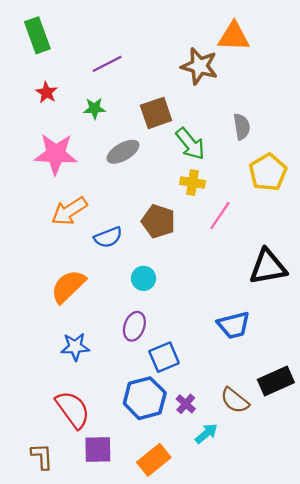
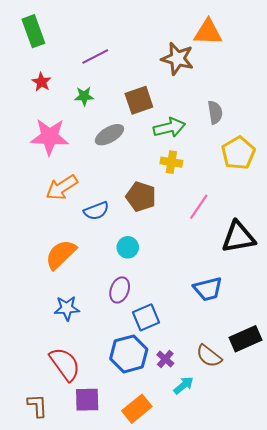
green arrow: (190, 144) -> (169, 128), turned -64
pink line: (220, 216) -> (199, 207), moved

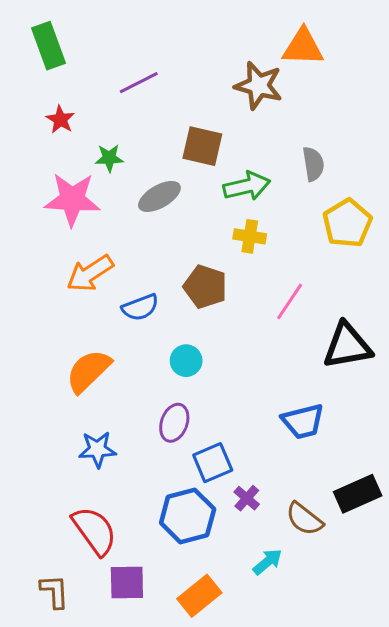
green star: (84, 96) -> (109, 158), moved
brown square: (139, 100) -> (202, 146), turned 32
purple cross: (165, 359) -> (247, 498), moved

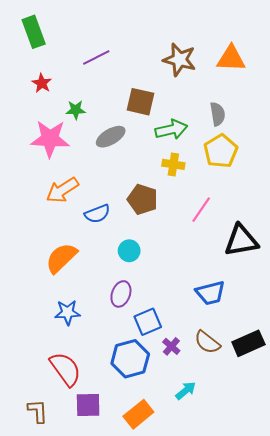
orange triangle: (303, 47) -> (231, 59), moved
yellow pentagon: (347, 223) -> (221, 151), moved
brown semicircle: (304, 519) -> (207, 342), moved

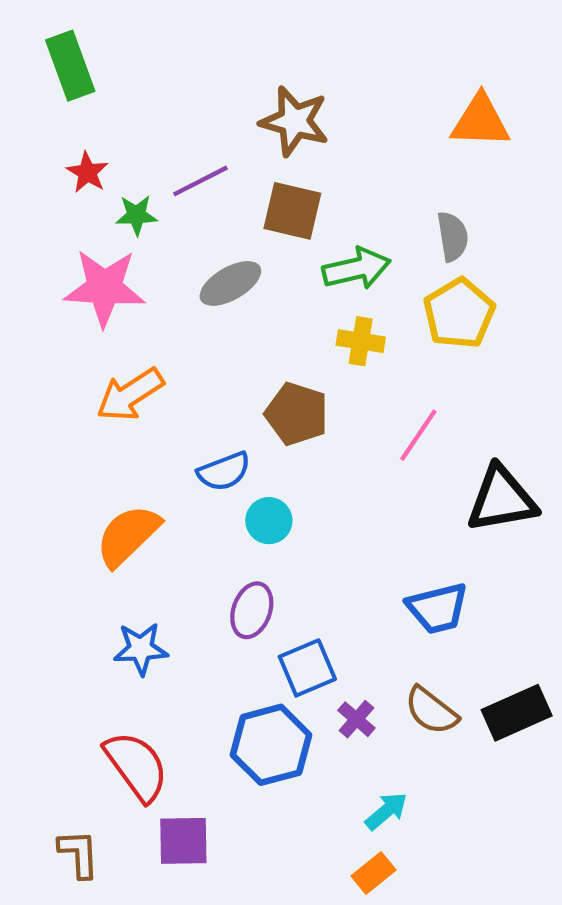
purple line: (96, 57) -> (201, 181), moved
brown star: (180, 60) -> (294, 121), moved
green star: (76, 110) -> (136, 215), moved
blue semicircle: (97, 214) -> (224, 471), moved
orange rectangle: (138, 414) -> (374, 873), moved, size x0.7

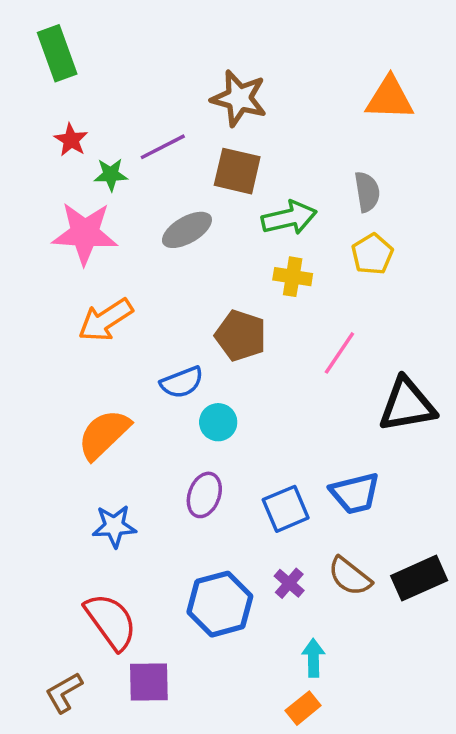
yellow pentagon: (459, 313) -> (372, 254), size x0.7
blue square: (307, 668) -> (286, 509), moved
cyan arrow: (386, 811) -> (313, 658), turned -51
brown L-shape: (79, 854) -> (64, 692), turned -117

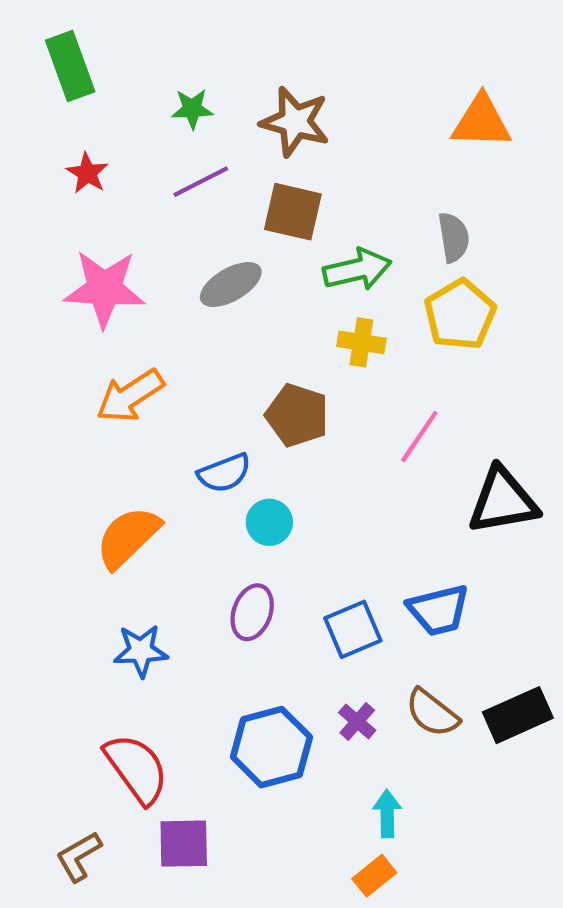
green star: (111, 175) -> (192, 109), moved
yellow pentagon: (372, 254) -> (460, 314), size x1.4

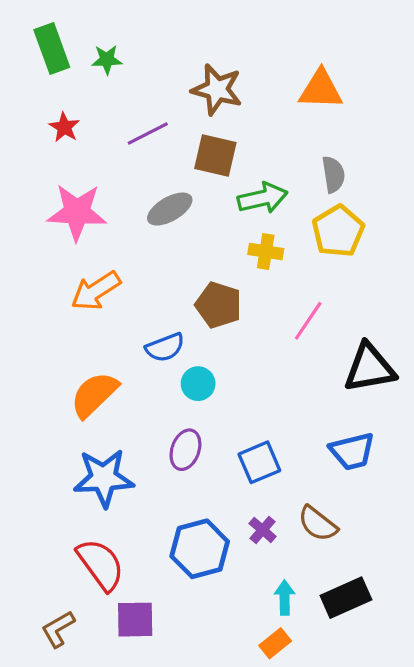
green star: (192, 109) -> (107, 60), moved
orange triangle: (481, 122) -> (321, 89), moved
blue trapezoid: (439, 610) -> (352, 451), moved
blue star: (141, 651) -> (104, 478), size x1.5
black rectangle: (518, 715) -> (346, 598), moved

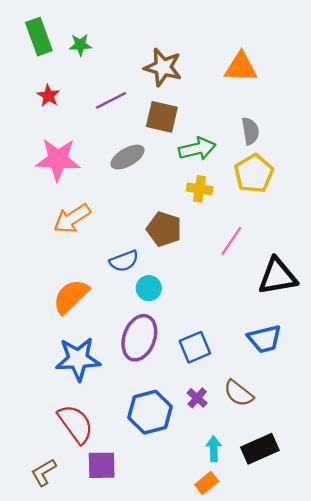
purple ellipse: (185, 450) -> (139, 338), size x1.5

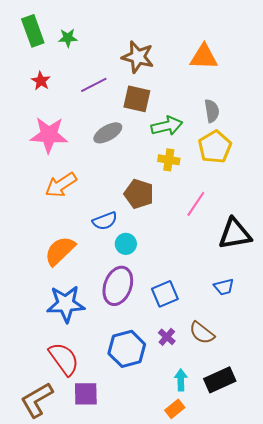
blue trapezoid: (265, 339) -> (224, 287), size x0.7
brown L-shape: (44, 472) -> (37, 400), size x1.5

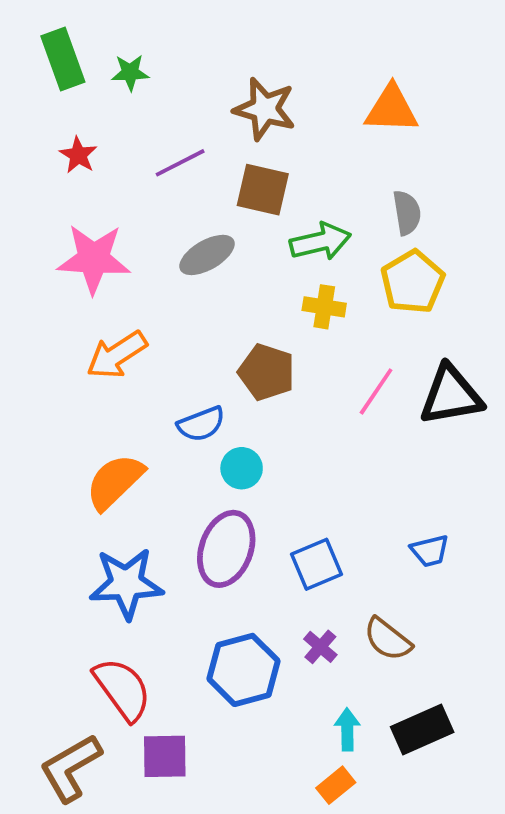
black triangle: (235, 234) -> (451, 395), moved

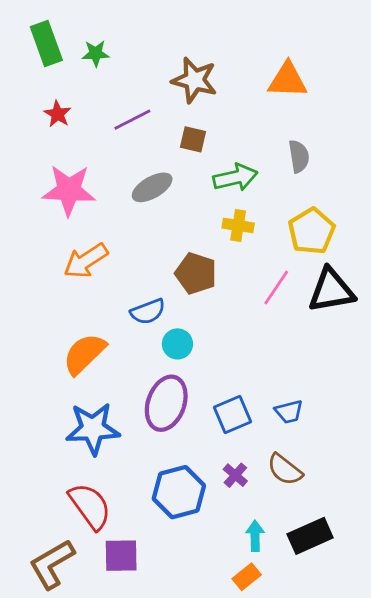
brown square: (263, 190) -> (193, 139), size x0.7
yellow pentagon: (413, 282) -> (312, 231), moved
blue trapezoid: (430, 551) -> (289, 412), moved

